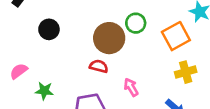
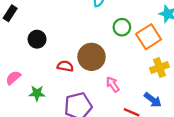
green circle: (136, 23) -> (122, 27), moved
brown circle: (109, 38) -> (91, 57), moved
red semicircle: (99, 66) -> (65, 66), moved

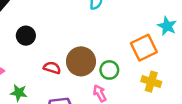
green circle: (122, 27) -> (109, 70), moved
yellow cross: (159, 67) -> (151, 82), turned 30

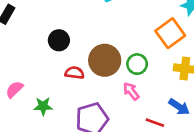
black circle: (26, 36) -> (59, 40), moved

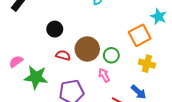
green star: (43, 106) -> (36, 77), size x1.6

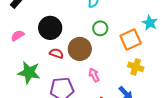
black circle: (55, 29) -> (50, 28), size x1.5
green circle: (111, 55) -> (100, 28), moved
pink semicircle: (16, 62) -> (18, 36), moved

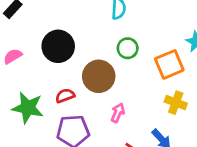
red semicircle: (56, 53) -> (65, 96), moved, turned -40
pink arrow: (94, 75) -> (118, 113), turned 48

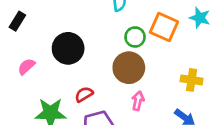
orange square: (169, 64) -> (164, 27), moved, turned -32
brown circle: (99, 76) -> (129, 68), moved

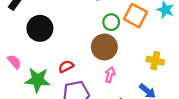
black circle: (68, 48) -> (40, 28), moved
pink semicircle: (26, 67) -> (14, 62), moved, turned 88

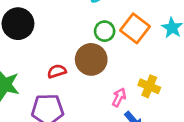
red semicircle: (66, 66) -> (57, 71), moved
pink arrow: (110, 75) -> (119, 97), moved

